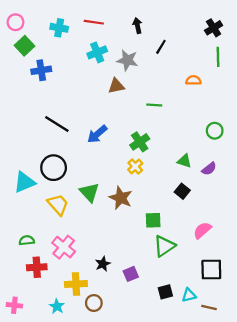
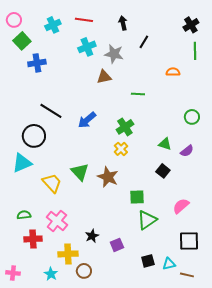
cyan cross: (59, 28) -> (53, 25), turned -35
black circle: (54, 168) -> (34, 136), moved

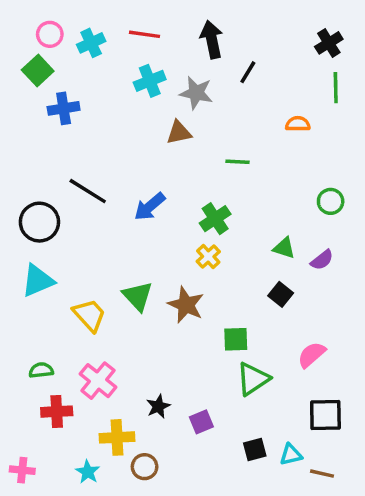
pink circle: (14, 20) -> (50, 34), moved
black arrow: (123, 23) -> (212, 39), size x1.5
black circle: (34, 136) -> (39, 222), moved

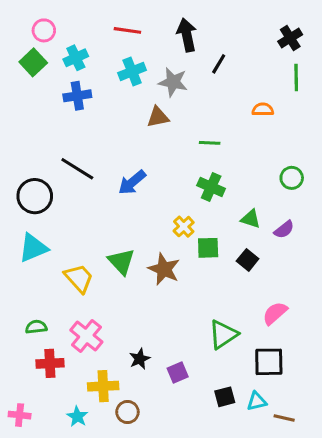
cyan cross: (91, 43) -> (76, 58), moved
blue cross: (64, 108) -> (77, 96), moved
green cross: (215, 219) -> (211, 187), moved, turned -32
green square: (236, 339) -> (208, 248), moved
black square: (325, 415) -> (269, 362), moved

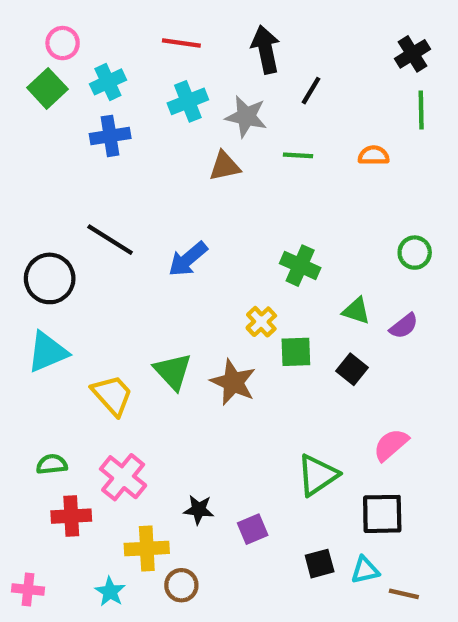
green line: (210, 143) -> (298, 155), moved
black star: (140, 359) -> (199, 510), turned 30

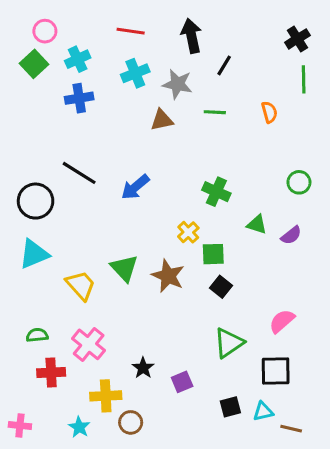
orange semicircle: (374, 155) -> (269, 112), turned 75
black square: (352, 369) -> (221, 287), moved
black star: (199, 510) -> (143, 368), turned 30

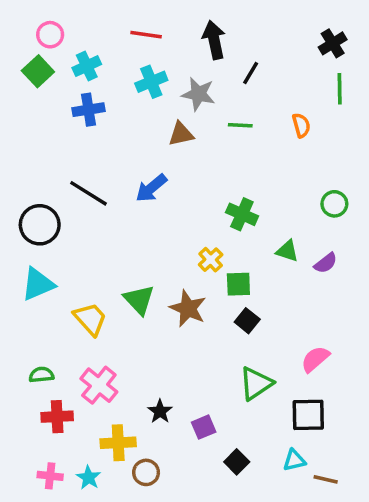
blue arrow: (135, 187) -> (151, 188), moved
black square: (230, 407) -> (237, 462), moved, turned -30
pink cross: (20, 426) -> (50, 476), moved

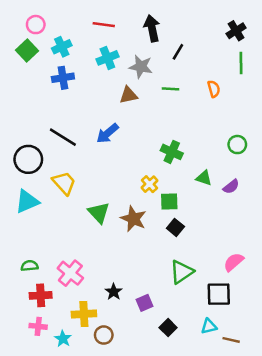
yellow trapezoid: (90, 319) -> (64, 183), moved
pink semicircle: (315, 359) -> (234, 262), moved
pink cross: (50, 476) -> (38, 326), moved

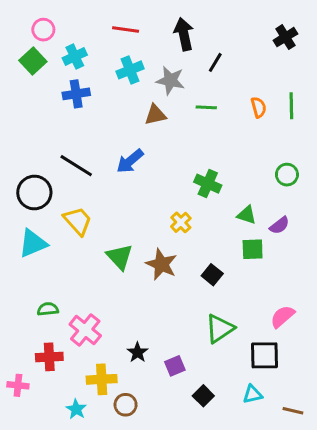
green line: (241, 63) -> (291, 106), moved
green square: (169, 201) -> (253, 249), moved
green semicircle: (30, 266) -> (48, 309), moved
pink cross: (38, 326) -> (18, 385), moved
brown line: (231, 340) -> (293, 411), moved

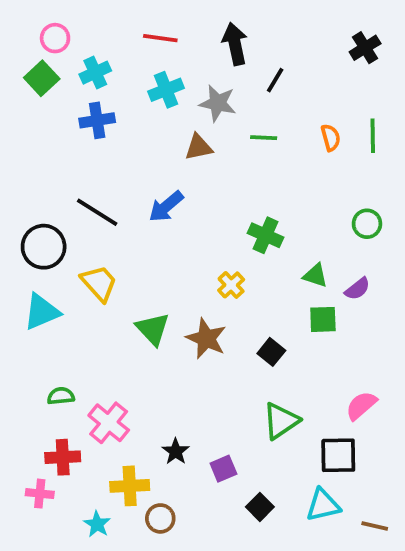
pink cross: (18, 385) -> (40, 494), moved
cyan triangle: (253, 394) -> (323, 505), size x1.4

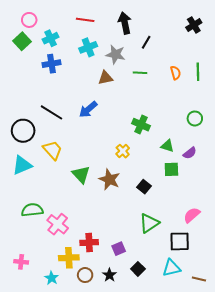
green semicircle: (61, 396) -> (32, 210), size x1.5
black star: (176, 451) -> (109, 275), moved
red cross: (63, 457) -> (89, 242), moved

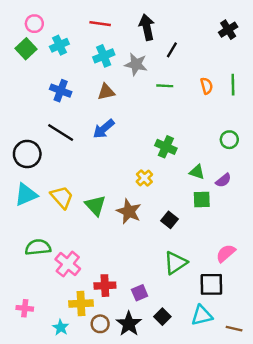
blue cross: (52, 64) -> (61, 91), moved, turned 30
brown triangle: (105, 78) -> (106, 92), moved
yellow trapezoid: (53, 150) -> (62, 197), moved
black star: (109, 275) -> (129, 324), size x1.5

